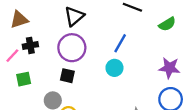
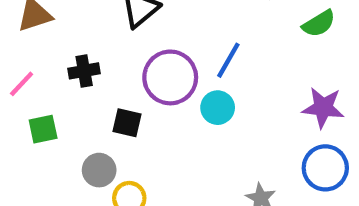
black cross: (30, 45) -> (84, 71), moved
purple circle: (72, 48) -> (170, 77), moved

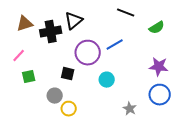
blue line: (228, 60) -> (115, 45), turned 30
black cross: (84, 71) -> (51, 32), moved, size x1.5
cyan circle: (218, 108) -> (107, 80), moved

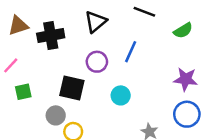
black triangle: (74, 21) -> (96, 22), moved
blue line: (115, 45) -> (131, 52), turned -36
purple circle: (88, 53) -> (97, 62), size x0.7
black square: (68, 74) -> (72, 88), size x1.5

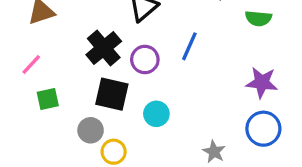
green semicircle: (183, 31) -> (258, 18), turned 36
black cross: (51, 35) -> (104, 48), moved, turned -30
cyan circle: (121, 95) -> (156, 114), moved

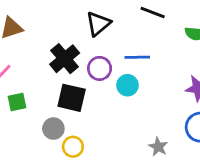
blue line: (189, 46) -> (137, 57), turned 65
cyan circle: (156, 114) -> (127, 85), moved

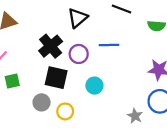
cyan circle: (127, 85) -> (94, 86), moved
yellow circle: (73, 147) -> (65, 111), moved
gray star: (158, 147) -> (135, 116), moved

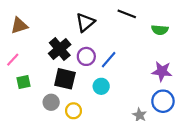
blue line: (109, 45) -> (109, 60), moved, turned -48

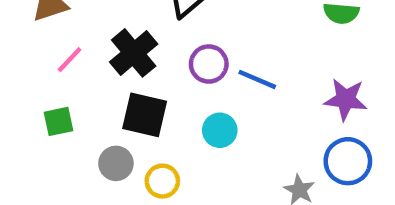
purple circle: (86, 56) -> (209, 64), moved
pink line: (13, 60) -> (70, 60), moved
blue line: (109, 60) -> (257, 79), moved, turned 72

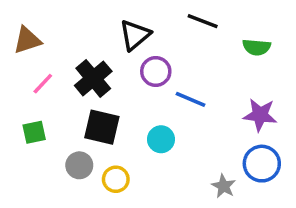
purple circle: (209, 64) -> (156, 71), moved

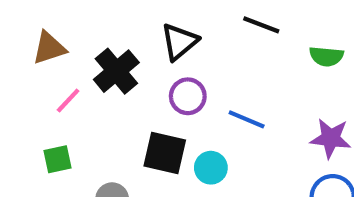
purple circle: (156, 71) -> (188, 96), moved
black cross: (93, 78) -> (116, 71), moved
black square: (102, 127) -> (165, 153), moved

